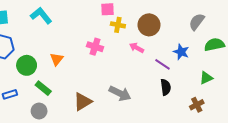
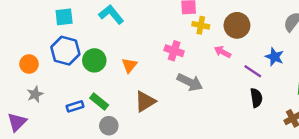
green circle: (27, 65) -> (94, 60), moved
green rectangle: (43, 88) -> (99, 102), moved
gray arrow: (120, 93) -> (190, 82), moved
brown triangle: (83, 102) -> (145, 102), moved

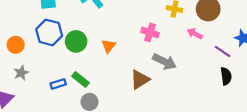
brown triangle: (145, 102) -> (140, 79), moved

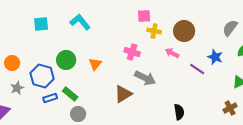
blue hexagon: (49, 32) -> (42, 76), moved
black semicircle: (226, 76) -> (179, 112), moved

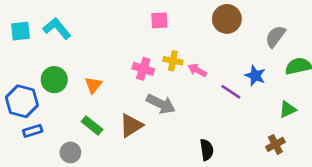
cyan L-shape: (80, 22) -> (57, 28), moved
yellow cross: (154, 31) -> (173, 61), moved
brown circle: (184, 31) -> (227, 19), moved
green rectangle: (70, 94) -> (92, 125), moved

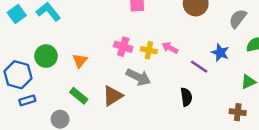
cyan square: (21, 31) -> (17, 14), turned -30
yellow cross: (173, 61) -> (149, 50), moved
brown cross: (275, 144) -> (238, 112), turned 35
black semicircle: (207, 150) -> (186, 97), moved

